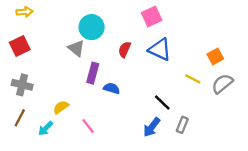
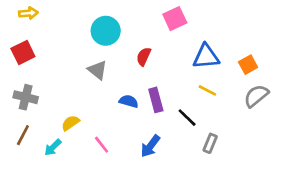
gray triangle: (76, 48) -> (98, 70), moved
blue triangle: (160, 49) -> (206, 57), moved, turned -30
purple rectangle: (93, 73) -> (156, 100), moved, turned -30
yellow line: (193, 79) -> (207, 90), moved
blue arrow: (152, 127) -> (150, 146), moved

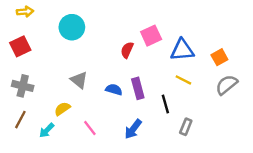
pink square: (175, 19) -> (151, 36), moved
cyan circle: (106, 31) -> (72, 27), moved
gray triangle: (98, 70) -> (79, 80), moved
black line: (187, 118) -> (165, 104), turned 30

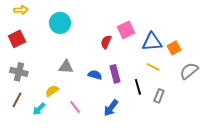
orange square: (219, 57) -> (174, 48), moved
gray triangle: (79, 80) -> (66, 67), turned -35
gray rectangle: (186, 127) -> (159, 96), moved

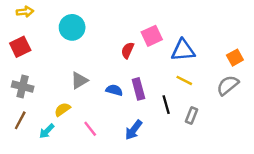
orange square: (174, 48) -> (235, 58), moved
gray triangle: (66, 67) -> (79, 80), turned -35

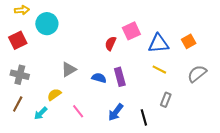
cyan circle: (72, 27) -> (47, 24), moved
orange square: (235, 58) -> (189, 41), moved
black line: (166, 105) -> (144, 117), moved

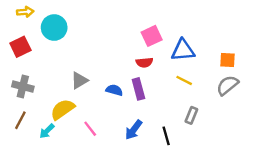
orange square: (189, 41) -> (227, 60), moved, turned 32
red semicircle: (110, 43) -> (144, 62), moved, turned -120
yellow semicircle: (54, 95) -> (63, 109), size x1.5

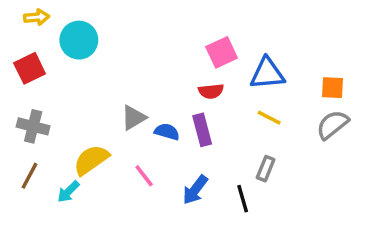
gray triangle: (79, 80) -> (133, 118), moved
gray rectangle: (191, 115) -> (266, 169), moved
pink line: (90, 129) -> (144, 176), moved

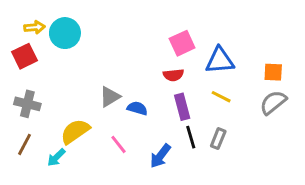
yellow arrow: (37, 17) -> (35, 27), moved
purple rectangle: (202, 130) -> (182, 107), moved
black line: (243, 199) -> (191, 137), moved

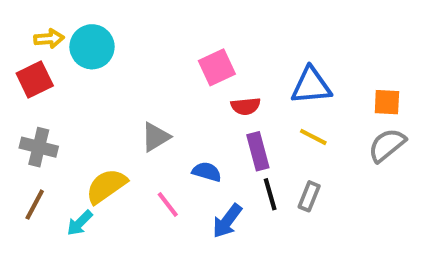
pink square: (182, 43) -> (217, 67), moved
blue semicircle: (137, 108) -> (207, 172), moved

